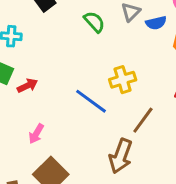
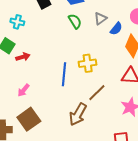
blue semicircle: (156, 23) -> (116, 29), turned -48
blue line: (91, 101) -> (64, 74), turned 50

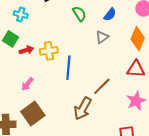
gray triangle: (100, 19) -> (102, 37), moved
blue semicircle: (116, 29) -> (110, 15), moved
yellow cross: (88, 63) -> (49, 51), moved

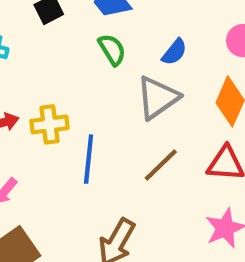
gray triangle: (102, 37) -> (158, 98), size x1.6
brown line: (102, 86) -> (161, 165), moved

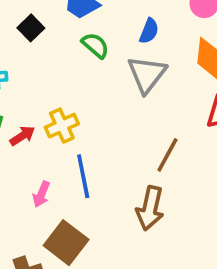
blue line: (89, 159) -> (83, 176), moved
brown line: (161, 165) -> (167, 155), moved

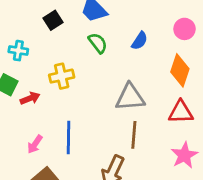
gray triangle: (147, 74) -> (130, 97), moved, turned 36
yellow cross: (62, 126) -> (62, 76), moved
brown line: (167, 155) -> (134, 135), turned -36

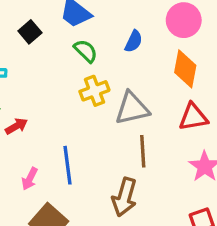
pink circle: (185, 29) -> (184, 20), size x1.4
yellow cross: (62, 76) -> (94, 91), moved

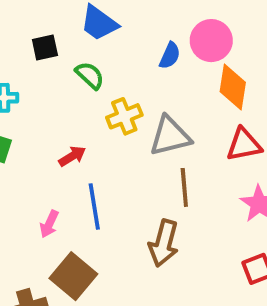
pink circle: (184, 20) -> (211, 41), moved
black square: (30, 32) -> (45, 48), turned 30
green semicircle: (86, 51) -> (90, 75), moved
red arrow: (16, 126) -> (72, 156), moved

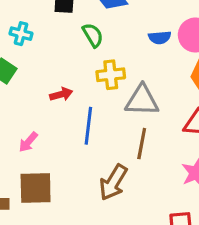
blue semicircle: (170, 56) -> (160, 37), turned 45
blue line: (94, 207) -> (88, 126), moved
brown square: (73, 276) -> (36, 188), turned 33

